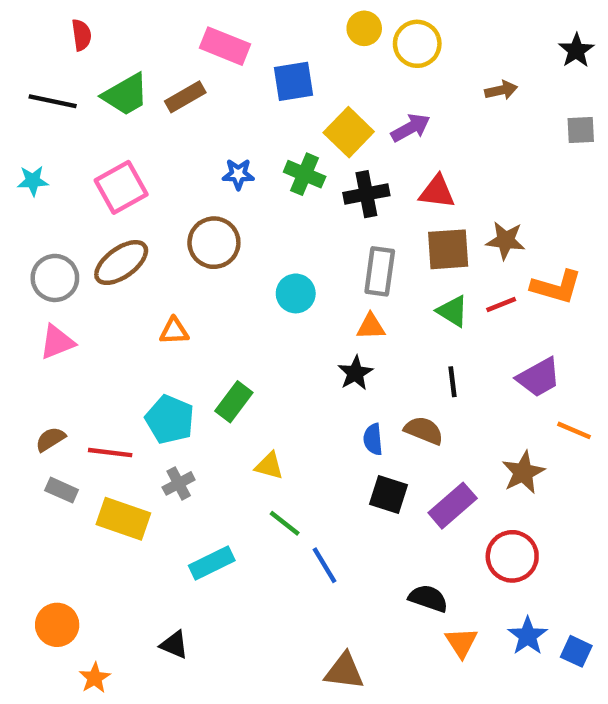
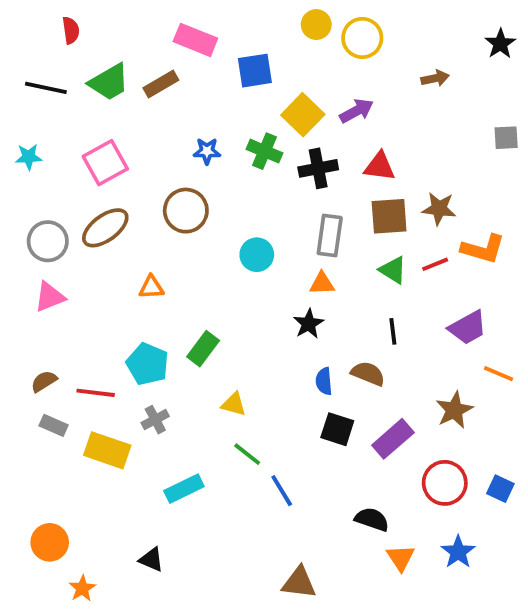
gray square: (581, 130) -> (506, 138), moved
blue square: (576, 651) -> (500, 489), moved

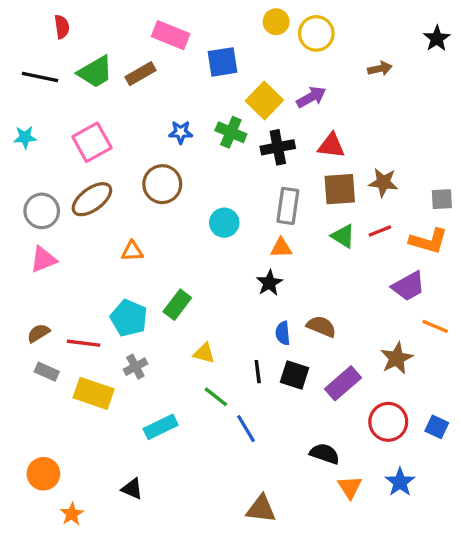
gray square: (506, 138) -> (442, 199), moved
orange L-shape: (483, 249) -> (428, 241), moved
black line: (393, 331) -> (258, 372), moved

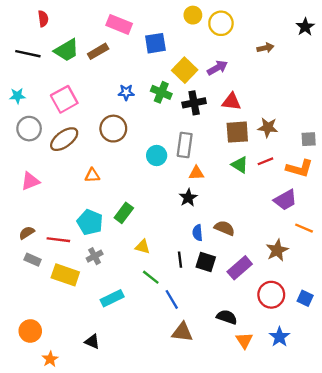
gray rectangle: (288, 206) -> (185, 145), moved
gray circle: (42, 211) -> (29, 129), moved
brown triangle: (261, 509) -> (182, 332), moved

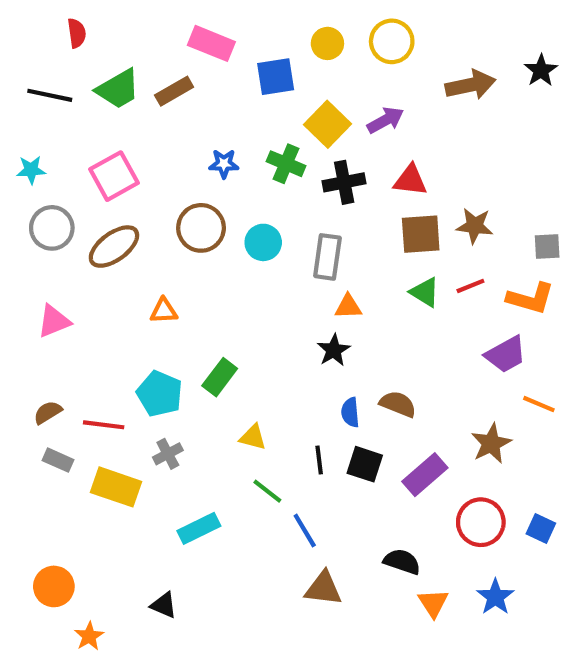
yellow circle: (193, 15) -> (327, 43), moved
black star: (305, 27) -> (541, 70), moved
brown arrow: (265, 48) -> (470, 85), size x1.6
cyan circle: (157, 155) -> (263, 242), moved

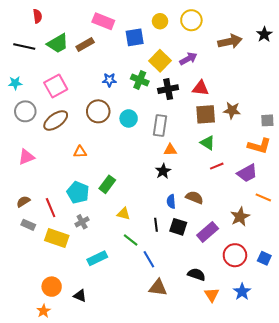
red line: (470, 286) -> (217, 166), moved
red line: (104, 425) -> (51, 208), turned 60
orange circle: (54, 586) -> (52, 287), moved

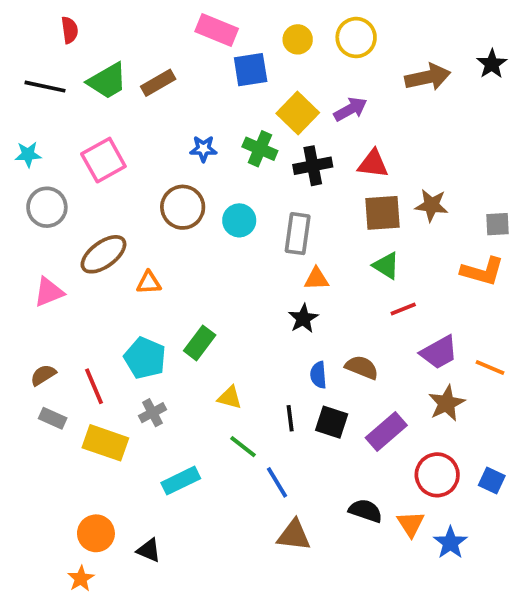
pink rectangle: (103, 21) -> (217, 30), moved
brown ellipse: (56, 120) -> (103, 254), moved
purple trapezoid: (247, 173) -> (439, 352), moved
orange triangle: (212, 295) -> (411, 524), moved

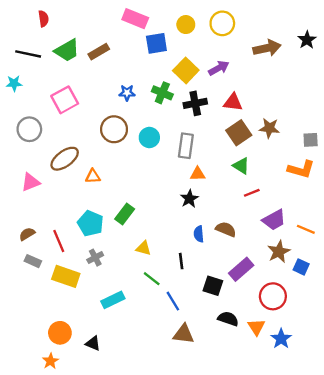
cyan star: (28, 154) -> (14, 83), moved
brown square: (382, 213) -> (239, 133), turned -30
black square: (332, 422) -> (213, 286), moved
blue square: (492, 481) -> (301, 267), moved

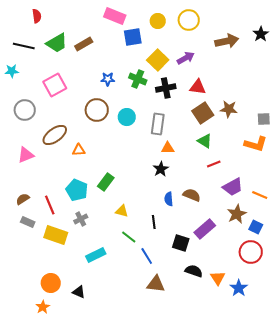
red circle: (273, 296) -> (251, 252), moved

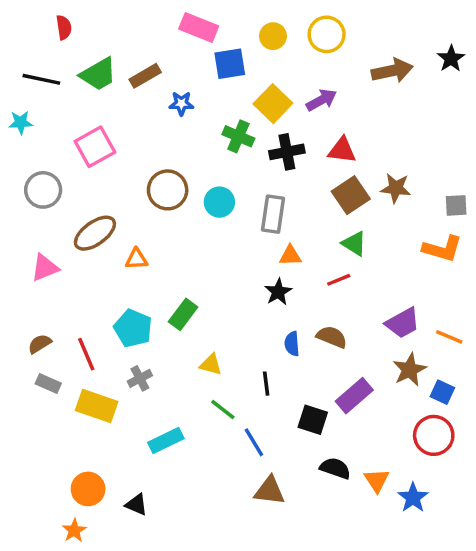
blue star: (108, 79) -> (181, 104), moved
red line: (214, 164) -> (339, 280), moved

